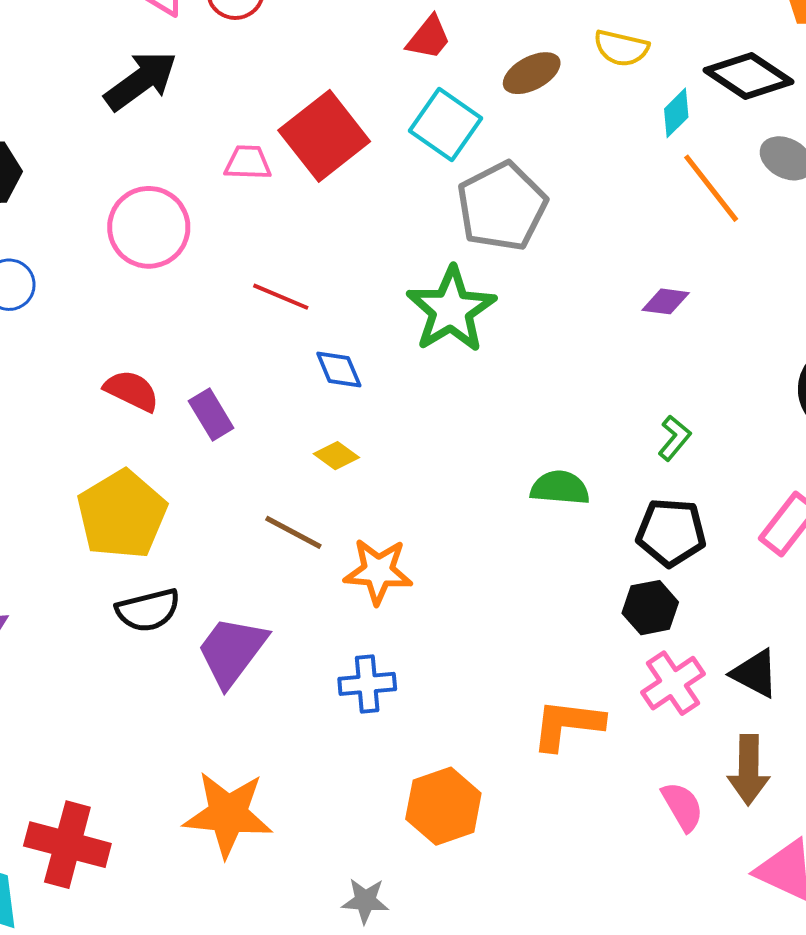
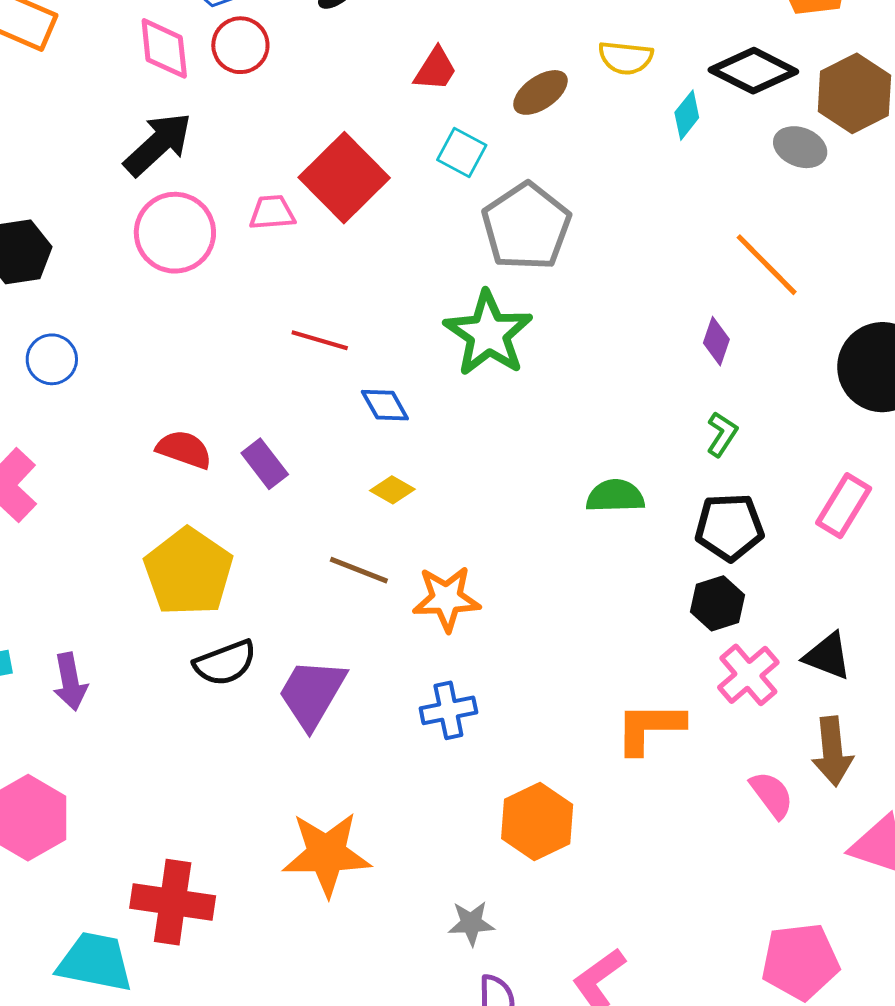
cyan square: (446, 124) -> (462, 153), size x0.7
orange line: (711, 188) -> (767, 265), moved
pink circle: (149, 227) -> (175, 233), moved
purple diamond: (666, 301) -> (716, 341), moved, turned -72

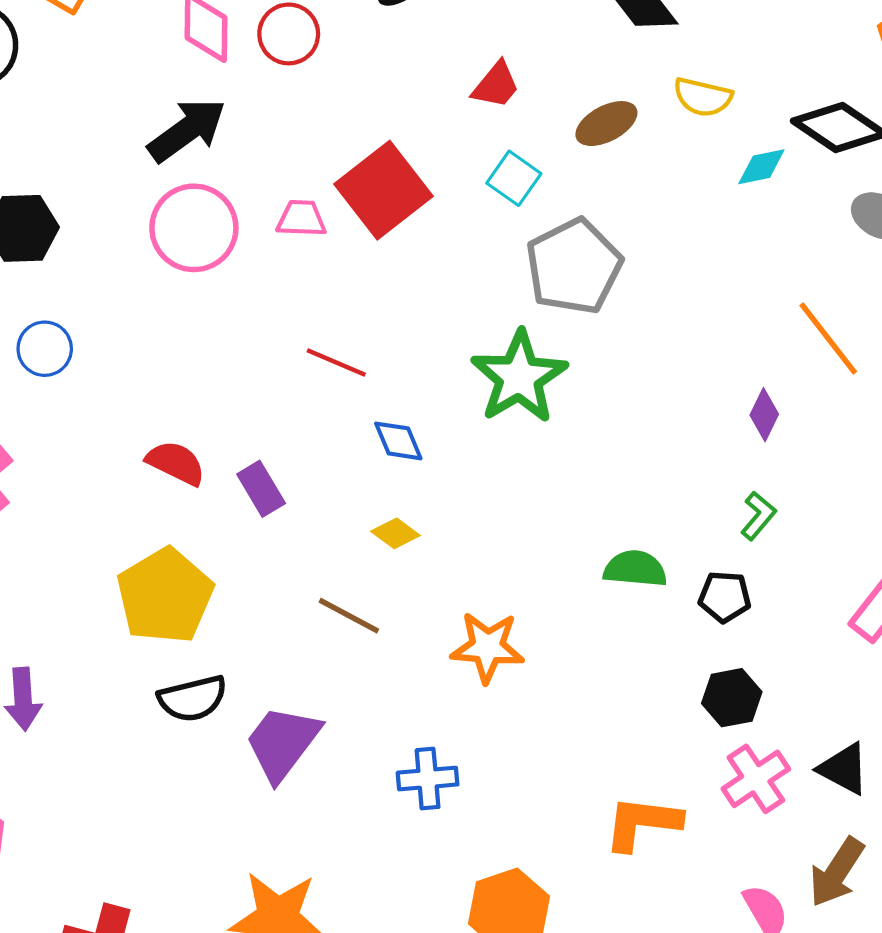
cyan diamond: (687, 115) -> (761, 167), turned 33
black pentagon: (729, 527) -> (725, 597), moved, size x0.7
orange star: (446, 599) -> (487, 647), moved
brown arrow: (832, 751) -> (837, 872), turned 32

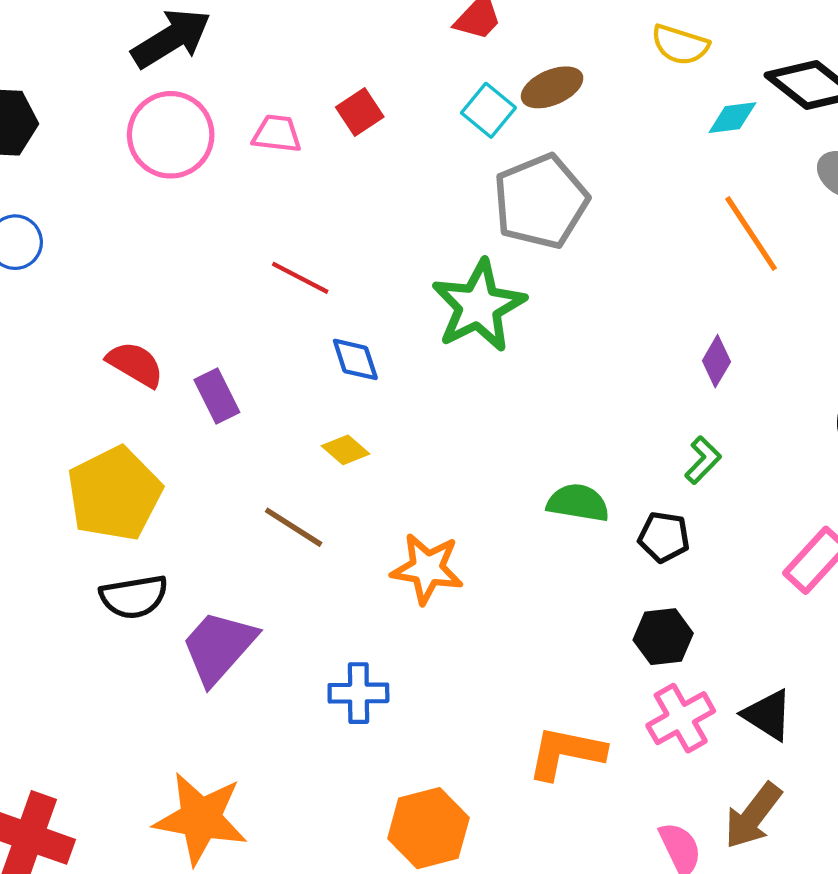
brown ellipse: (606, 124) -> (552, 87), moved
red square: (384, 190) -> (360, 112), size x0.5
orange line: (828, 339) -> (751, 234), moved

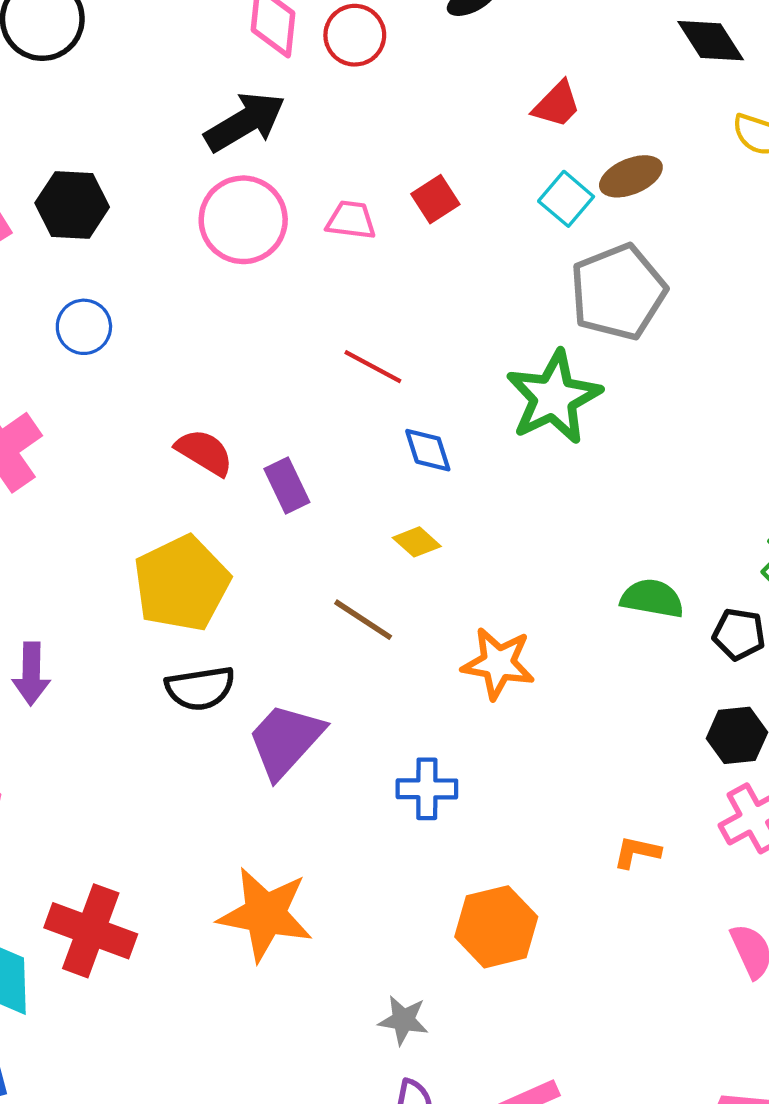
orange L-shape: (566, 753) -> (637, 852), size x0.6

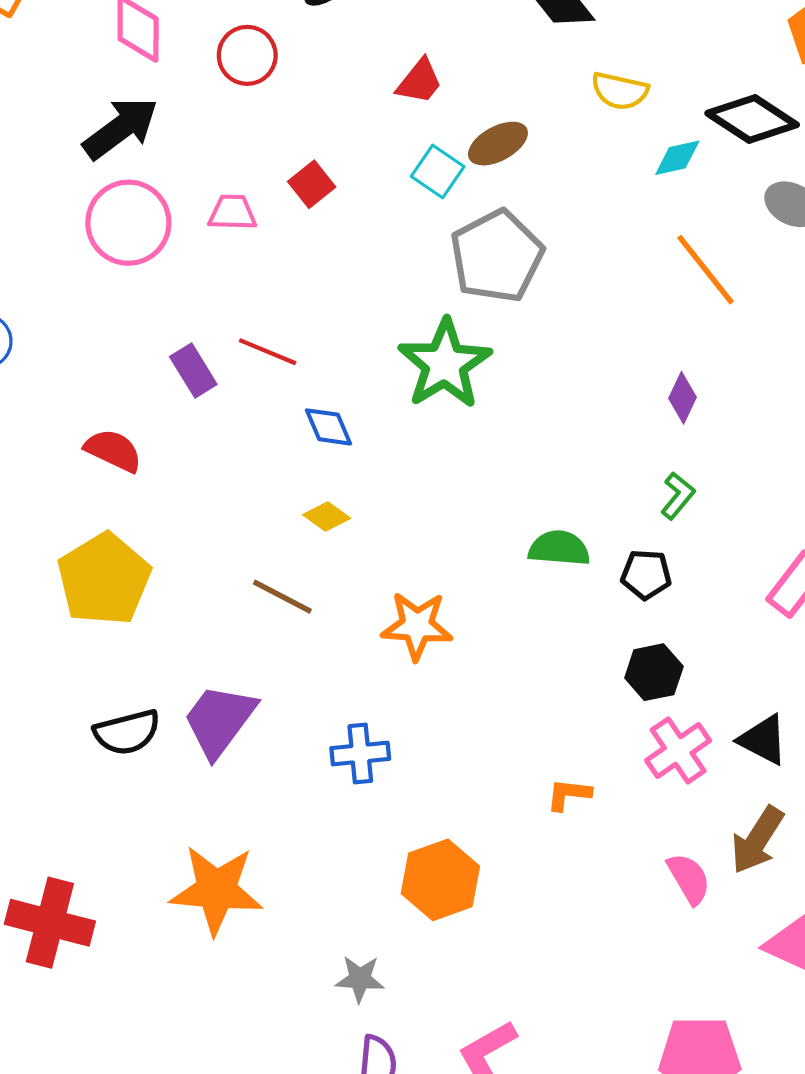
red circle: (355, 35) -> (247, 55), moved
purple rectangle: (287, 486) -> (193, 370), moved
black semicircle: (200, 688) -> (127, 732), moved

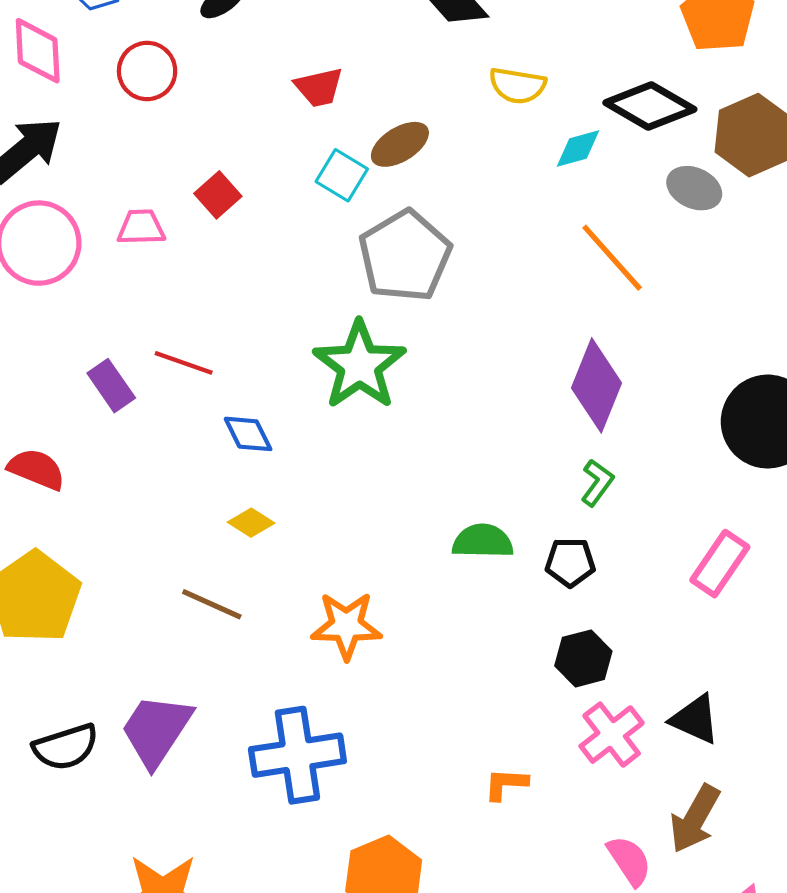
red trapezoid: (419, 81) -> (319, 87), turned 42
purple diamond: (683, 398) -> (596, 385), size x1.8
blue cross: (360, 754) -> (297, 755), size x1.6

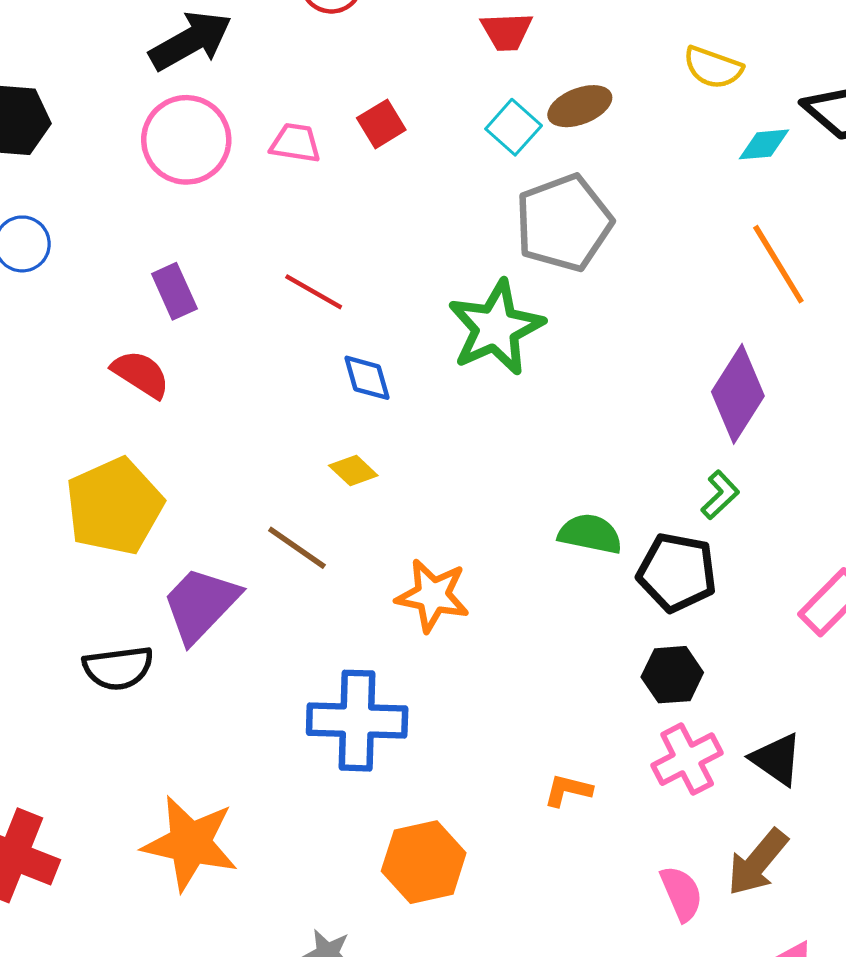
purple rectangle: (111, 386) -> (174, 291), moved
black pentagon: (570, 562) -> (677, 572), size x1.5
purple trapezoid: (156, 730) -> (201, 604), moved

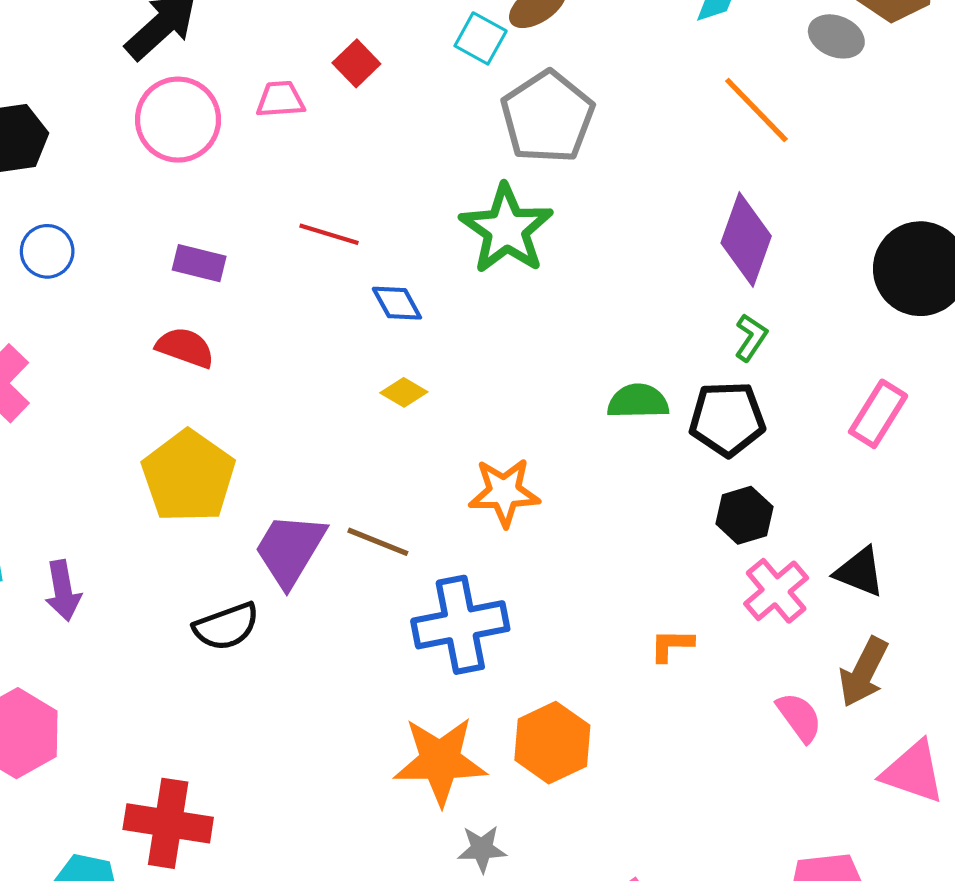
purple rectangle: (174, 291) -> (199, 263), turned -39
brown line: (297, 548) -> (378, 542), moved
orange star: (190, 843) -> (440, 761), moved

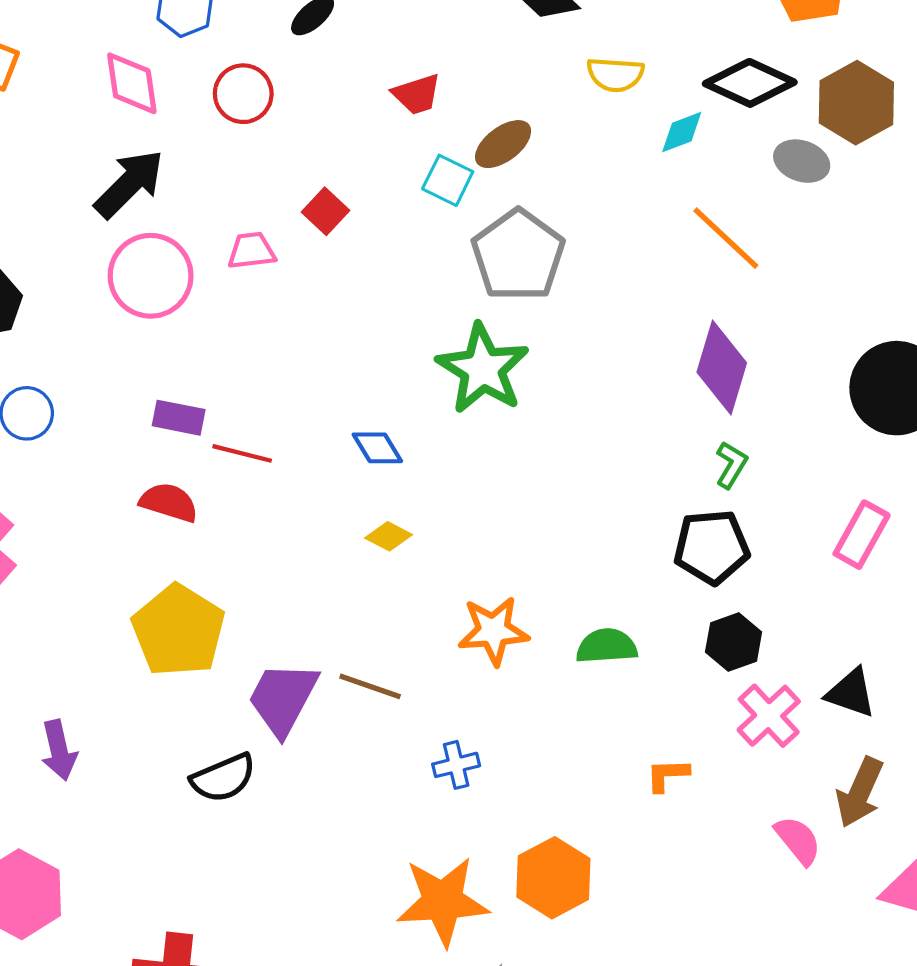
red line: (329, 234) -> (242, 453), moved
green semicircle: (638, 401) -> (607, 646), moved
blue cross: (460, 625) -> (456, 765), size x0.5

